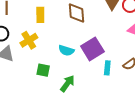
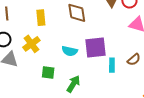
purple square: (92, 49) -> (96, 47), turned 30

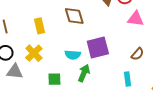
cyan rectangle: (112, 65) -> (127, 79), moved
green arrow: (73, 84) -> (84, 73), moved

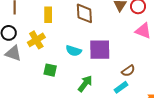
brown semicircle: (137, 54) -> (128, 71), moved
green arrow: (84, 73) -> (85, 84), moved
cyan rectangle: (127, 79) -> (121, 87), turned 48

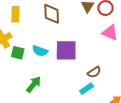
green square: (50, 70) -> (18, 53), moved
green arrow: (85, 84) -> (34, 84), moved

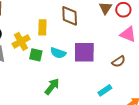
yellow rectangle: (15, 14) -> (42, 27), moved
brown semicircle: (94, 72) -> (119, 62), moved

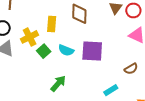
green square: (36, 55) -> (44, 51), turned 32
brown semicircle: (119, 62) -> (131, 69), moved

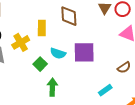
green square: (44, 51) -> (40, 64), moved
green arrow: (58, 84) -> (52, 87), turned -36

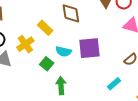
yellow rectangle: (42, 28) -> (45, 28), turned -42

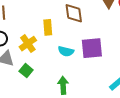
yellow rectangle: (45, 28) -> (48, 27), turned 42
green square: (47, 64) -> (26, 71), moved

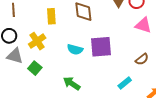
yellow rectangle: (48, 27) -> (51, 16), moved
green arrow: (63, 85) -> (72, 83), turned -54

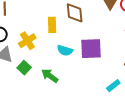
yellow rectangle: (51, 16) -> (52, 25), moved
green arrow: (72, 83) -> (50, 76), moved

